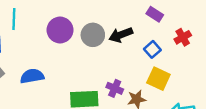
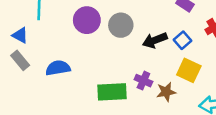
black arrow: (121, 35) -> (155, 40), moved

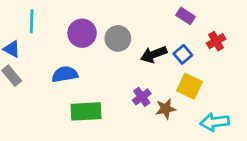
blue semicircle: (58, 68) -> (65, 74), moved
purple cross: (143, 81) -> (142, 97), turned 30
green rectangle: (112, 92) -> (86, 111), moved

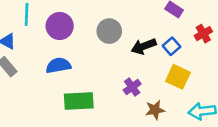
purple circle: (82, 33) -> (60, 26), moved
brown star: (166, 109) -> (155, 110), moved

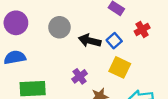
black arrow: (144, 46) -> (90, 41), turned 35

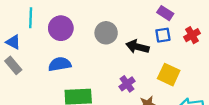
blue square: (114, 41) -> (163, 35), moved, turned 32

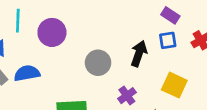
gray circle: (106, 33) -> (98, 63), moved
black arrow: (137, 47) -> (139, 54), turned 95
blue semicircle: (60, 64) -> (27, 73), moved

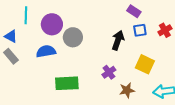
purple rectangle: (170, 15) -> (134, 11), moved
gray circle: (98, 63) -> (73, 37), moved
blue semicircle: (27, 73) -> (46, 51), moved

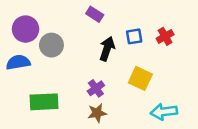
purple rectangle: (134, 11) -> (95, 14), moved
brown star: (127, 90) -> (97, 113), moved

